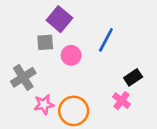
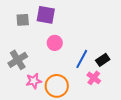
purple square: (59, 19) -> (46, 15), turned -30
blue line: (106, 40) -> (82, 59), moved
gray square: (45, 42) -> (23, 20), moved

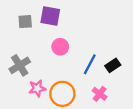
pink cross: (94, 78) -> (100, 94), moved

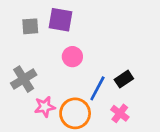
blue line: (90, 64) -> (97, 88), moved
black rectangle: (113, 65) -> (124, 79), moved

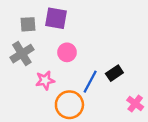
gray cross: (24, 79) -> (22, 54), moved
pink star: (45, 107) -> (45, 80), moved
pink cross: (120, 113) -> (135, 104), moved

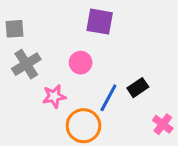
purple square: (56, 18) -> (100, 22), moved
gray square: (28, 24) -> (15, 29), moved

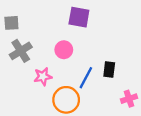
black rectangle: (138, 88) -> (109, 70), turned -49
pink cross: (163, 124) -> (129, 99), turned 35

